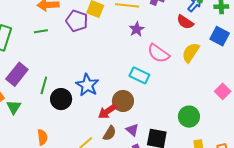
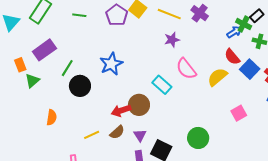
red semicircle: (185, 22) -> (232, 57), moved
blue star: (87, 85) -> (111, 64), moved
pink square: (223, 91) -> (239, 113), moved

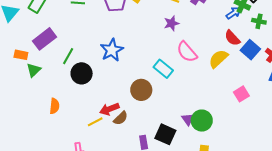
orange rectangle: (20, 65) -> (21, 55), turned -56
red arrow: (121, 111) -> (109, 109), moved
purple triangle: (140, 135) -> (188, 119), moved

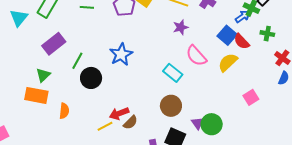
green cross: (259, 21) -> (267, 34), moved
blue square: (250, 50) -> (227, 35), moved
orange rectangle: (21, 55) -> (36, 95), moved, size x1.6
brown circle: (141, 90) -> (171, 106), moved

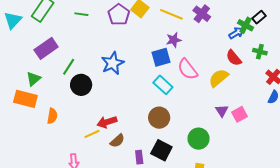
blue square: (227, 35) -> (161, 57), moved, turned 30
brown semicircle: (130, 122) -> (117, 141), moved
purple triangle: (198, 123) -> (222, 111), moved

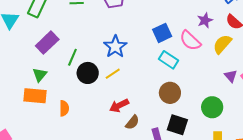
purple star: (174, 40) -> (205, 20), moved
yellow line: (92, 134) -> (113, 74), moved

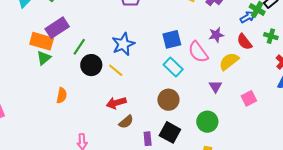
yellow line: (113, 74) -> (116, 70), turned 63
purple triangle: (231, 76) -> (215, 86), moved
orange rectangle: (35, 96) -> (42, 41), moved

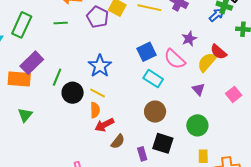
red semicircle: (244, 42) -> (219, 52), moved
green triangle: (44, 58) -> (25, 115), moved
orange semicircle: (62, 95) -> (95, 110), moved

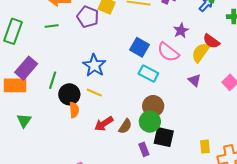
blue square: (146, 52) -> (140, 47), turned -30
orange semicircle: (95, 110) -> (74, 110), moved
green circle: (197, 125) -> (150, 122), moved
brown semicircle: (118, 142) -> (125, 126), moved

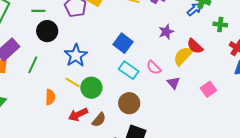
pink semicircle: (168, 52) -> (154, 68), moved, size x0.7
black circle: (69, 94) -> (47, 31), moved
green circle: (150, 122) -> (91, 88), moved

